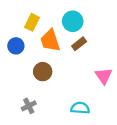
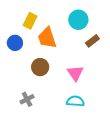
cyan circle: (73, 21) -> (78, 20), moved
brown rectangle: (79, 44) -> (92, 41), moved
pink triangle: (104, 76) -> (75, 73), moved

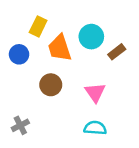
cyan circle: (78, 20) -> (91, 37), moved
gray cross: (27, 99) -> (20, 125), moved

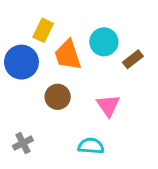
blue circle: (19, 54) -> (21, 62), size x1.5
cyan semicircle: (95, 128) -> (91, 146), moved

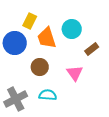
brown rectangle: (133, 59) -> (92, 49), moved
gray cross: (23, 143) -> (16, 99), size x1.6
cyan semicircle: (91, 146) -> (48, 95), moved

